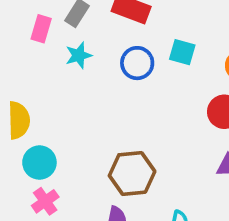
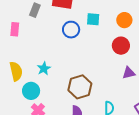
pink rectangle: (41, 29) -> (15, 29), moved
cyan star: (79, 55) -> (44, 68), moved

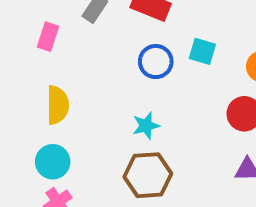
cyan star: (44, 68) -> (146, 126), moved
yellow semicircle: (16, 71) -> (58, 105), moved

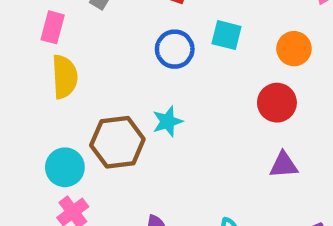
yellow semicircle: (58, 105) -> (65, 77), moved
brown hexagon: (148, 175) -> (117, 142), moved

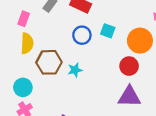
orange circle: (294, 49) -> (140, 41), size x1.5
brown hexagon: (117, 142) -> (49, 62), moved
purple triangle: (284, 165) -> (129, 97), size x1.6

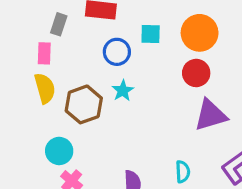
pink rectangle: (24, 19) -> (44, 53), moved
cyan star: (75, 70) -> (123, 91), moved

